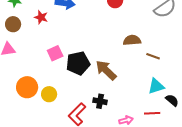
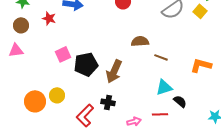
brown arrow: (106, 70) -> (114, 71), turned -110
orange circle: (27, 87) -> (35, 101), moved

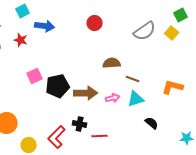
brown arrow: (114, 71) -> (86, 93), turned -115
cyan triangle: (164, 87) -> (136, 99), moved
yellow circle: (57, 95) -> (29, 145), moved
red line: (160, 114) -> (100, 136), moved
pink arrow: (134, 121) -> (113, 98), moved

